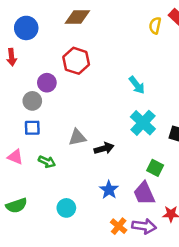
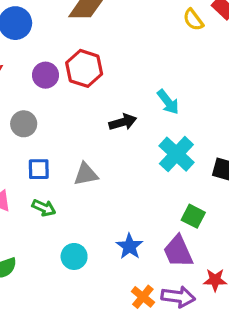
yellow semicircle: (155, 26) -> (193, 20), turned -49
purple circle: (47, 83) -> (45, 75), moved
blue square: (32, 128) -> (39, 169), moved
black arrow: (104, 148) -> (123, 122), moved
cyan circle: (66, 208) -> (74, 256), moved

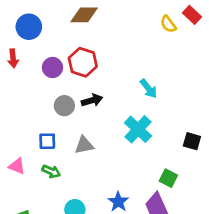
black arrow: (123, 122) -> (92, 100), moved
gray circle: (24, 124) -> (64, 106), moved
cyan cross: (176, 154) -> (138, 129), moved

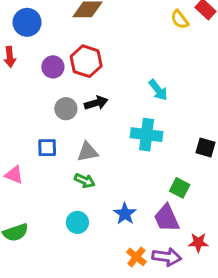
cyan cross: (138, 129) -> (147, 135), turned -36
green arrow: (51, 171) -> (85, 181), moved

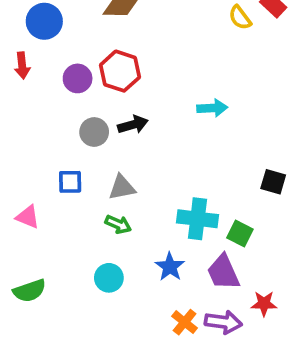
cyan arrow: (158, 90) -> (212, 108), turned -55
cyan cross: (147, 135) -> (197, 219), moved

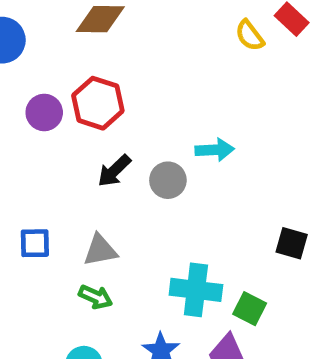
black arrow: (133, 125) -> (114, 171), turned 152
gray circle: (94, 132) -> (168, 180), moved

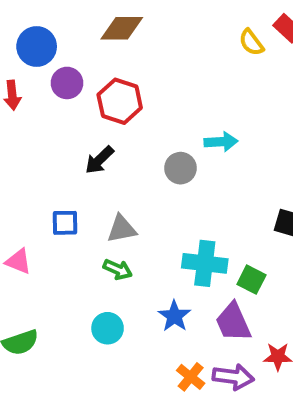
purple circle: (44, 112) -> (67, 83), moved
black arrow: (114, 171) -> (99, 160), moved

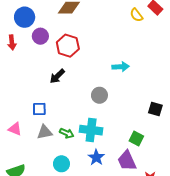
gray circle: (180, 168) -> (99, 95), moved
gray triangle: (122, 229) -> (45, 132), moved
cyan cross: (205, 263) -> (91, 130), moved

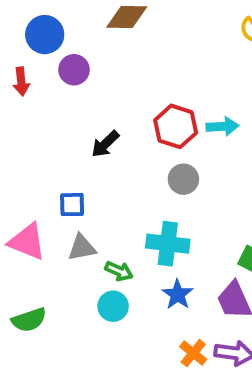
red hexagon: (68, 46) -> (176, 126), moved
pink triangle: (15, 129) -> (27, 242), size x1.5
green arrow: (67, 133) -> (119, 271), moved

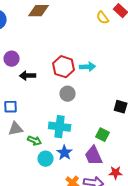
purple circle: (74, 70) -> (12, 59), moved
black arrow: (105, 144) -> (28, 76), turned 42
cyan circle: (113, 306) -> (46, 159), moved

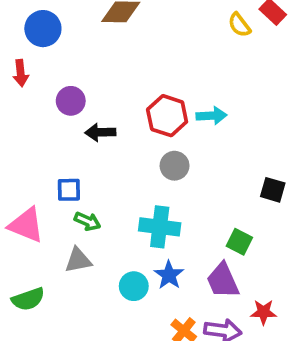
gray triangle: (16, 129) -> (78, 260), moved
green arrow: (35, 141) -> (87, 221), moved

